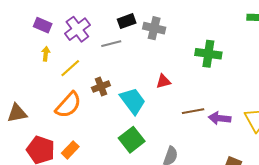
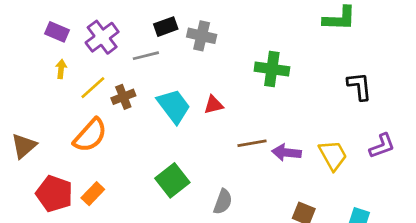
brown cross: (101, 87) -> (123, 97), moved
cyan trapezoid: (133, 101) -> (174, 106), moved
brown triangle: (17, 113) -> (24, 146), turned -30

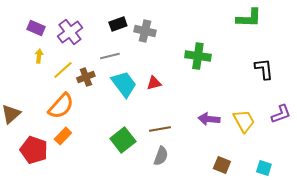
gray line: (146, 56) -> (110, 56), moved
brown line: (252, 143) -> (160, 129), moved
orange rectangle: (93, 194) -> (63, 136), moved

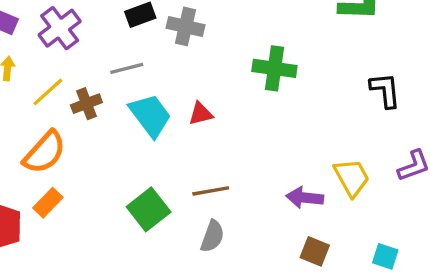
purple arrow: (209, 119) -> (305, 198), moved

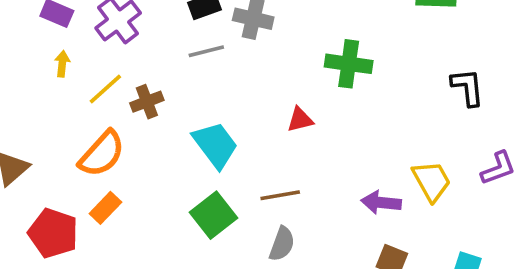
gray line: (127, 68) -> (206, 51), moved
red triangle: (201, 114) -> (300, 120), moved
cyan trapezoid: (150, 115) -> (215, 145), moved

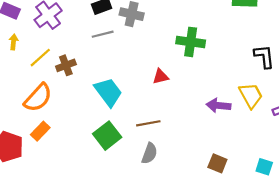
yellow trapezoid: (431, 181) -> (251, 95), moved
purple arrow: (381, 202) -> (219, 105), moved

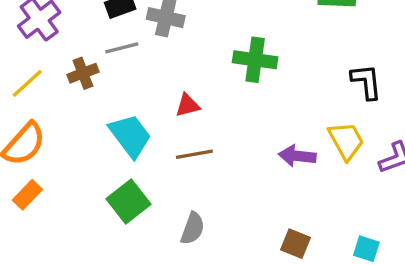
brown cross: (66, 65) -> (83, 73), moved
red triangle: (161, 76) -> (188, 105), moved
brown line: (148, 123) -> (194, 154), moved

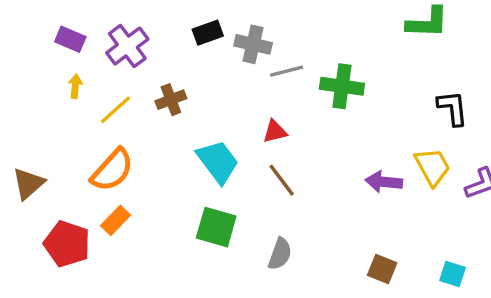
gray line: (122, 48) -> (287, 71), moved
brown line: (194, 154) -> (282, 180), turned 63
green square: (129, 201) -> (216, 227), turned -36

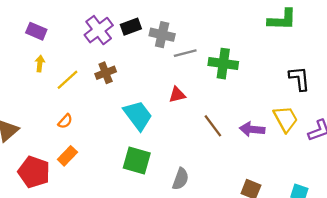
purple cross: (127, 46) -> (99, 30), moved
orange semicircle: (112, 170) -> (65, 121), size x0.5
brown line: (282, 180) -> (213, 126), moved

